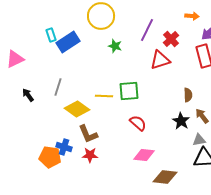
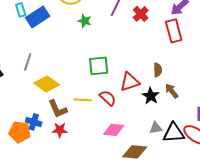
red triangle: (160, 60) -> (130, 82), moved
yellow line: (104, 96) -> (83, 100), moved
gray triangle: (199, 140) -> (156, 128), moved

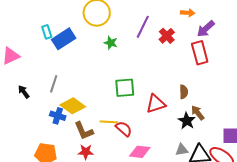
black star: (151, 96) -> (187, 121), moved
red semicircle: (108, 98) -> (124, 129), moved
blue cross: (34, 122) -> (58, 116), moved

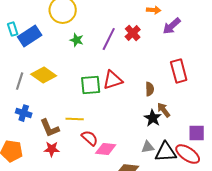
purple line: (143, 27) -> (109, 39), moved
red rectangle: (200, 53) -> (179, 71), moved
red triangle: (156, 104) -> (113, 80), moved
yellow diamond: (73, 106) -> (44, 75), moved
red semicircle: (124, 129) -> (90, 138), moved

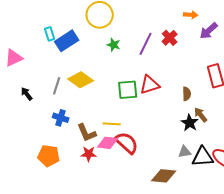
red semicircle: (90, 138) -> (127, 143), size x1.4
pink diamond: (106, 149) -> (108, 143), moved

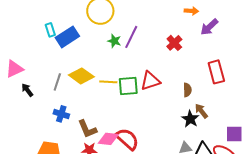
red cross: (170, 38) -> (174, 43), moved
purple line: (146, 44) -> (131, 37), moved
pink triangle: (14, 58) -> (14, 69), moved
yellow line: (112, 124) -> (108, 82), moved

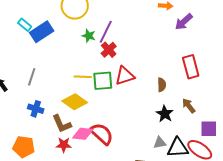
cyan rectangle: (50, 30) -> (25, 25), turned -32
red cross: (174, 43) -> (109, 50), moved
yellow diamond: (81, 76) -> (75, 102), moved
brown arrow: (201, 111) -> (189, 106), moved

